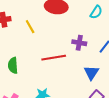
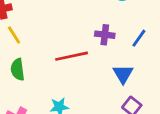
yellow line: (30, 27) -> (14, 35), moved

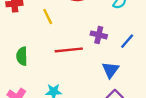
yellow line: (14, 35) -> (48, 17), moved

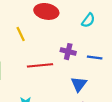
blue line: (127, 41) -> (95, 57), turned 56

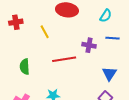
blue line: (95, 57) -> (113, 38), moved
blue triangle: (79, 84) -> (109, 74), moved

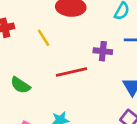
green semicircle: (25, 67) -> (20, 85), turned -49

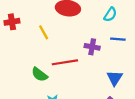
green semicircle: (20, 85) -> (40, 74), moved

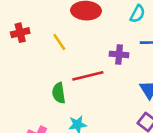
green semicircle: (40, 74) -> (59, 93), turned 49

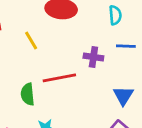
cyan semicircle: (137, 14) -> (115, 15), turned -36

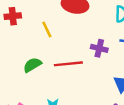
green semicircle: (28, 94) -> (32, 65), moved, turned 60

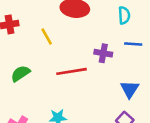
green semicircle: (32, 65) -> (20, 74), moved

